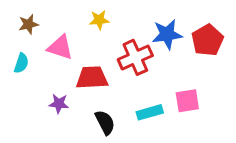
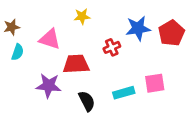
brown star: (29, 24) -> (12, 27), moved
red cross: (135, 57) -> (112, 47), size x0.6
purple star: (59, 104) -> (49, 86), size x1.5

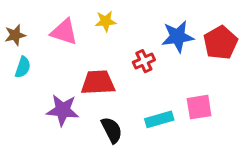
pink triangle: (50, 39) -> (64, 32), moved

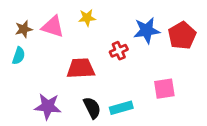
brown star: (15, 35) -> (24, 29), moved
purple star: (63, 110) -> (48, 106), moved
cyan rectangle: (159, 119) -> (121, 108), moved

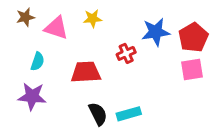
brown star: (24, 29) -> (25, 17), moved
cyan semicircle: (19, 56) -> (37, 61), moved
pink square: (164, 89) -> (192, 70), moved
purple star: (48, 106) -> (32, 96), moved

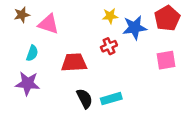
yellow star: (93, 19) -> (110, 16), moved
red pentagon: (193, 37) -> (167, 18), moved

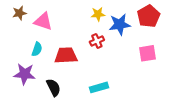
cyan semicircle: (32, 53) -> (37, 49), moved
black semicircle: (85, 99) -> (54, 87), moved

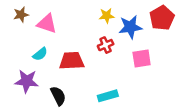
cyan semicircle: (37, 49) -> (40, 54), turned 32
pink square: (148, 53) -> (142, 59), moved

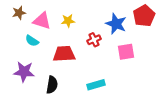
yellow star: (107, 16) -> (68, 21), moved
blue star: (130, 27) -> (116, 24), turned 30
cyan semicircle: (40, 54) -> (32, 41), moved, turned 72
black semicircle: (58, 96) -> (52, 85), turned 36

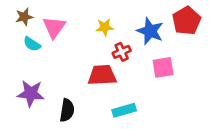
pink triangle: (42, 21) -> (54, 27), turned 48
yellow star: (68, 21) -> (105, 27), moved
cyan semicircle: (32, 41) -> (32, 44), moved
red trapezoid: (64, 54) -> (102, 75), moved

